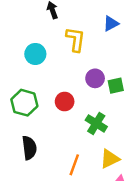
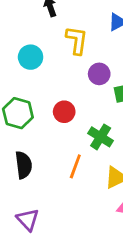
purple circle: (95, 78) -> (99, 74), moved
orange line: (74, 165) -> (75, 166), moved

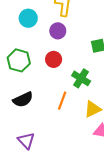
purple circle: (99, 74) -> (58, 31), moved
black semicircle: (24, 165) -> (23, 100), turned 72

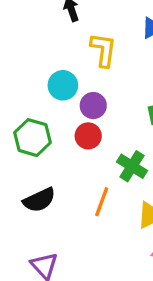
cyan circle: (28, 18) -> (63, 85), moved
purple circle: (58, 31) -> (93, 106), moved

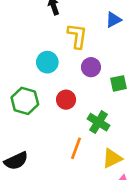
purple circle: (93, 106) -> (91, 67), moved
black semicircle: (39, 200) -> (16, 161), moved

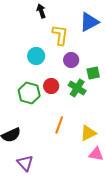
blue triangle: (113, 20) -> (89, 22), size x1.5
green hexagon: (25, 101) -> (29, 93), moved
green cross: (98, 122) -> (77, 88), moved

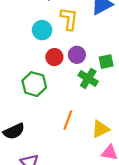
cyan circle: (36, 56) -> (42, 30), moved
purple circle: (71, 60) -> (77, 55), moved
red circle: (51, 86) -> (54, 57), moved

